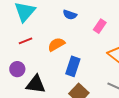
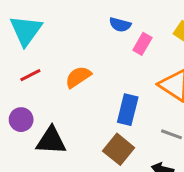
blue semicircle: (70, 15) -> (120, 25), moved
blue rectangle: (73, 66) -> (128, 110), moved

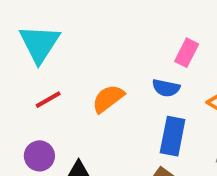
blue semicircle: (120, 25) -> (166, 88), moved

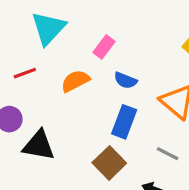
cyan triangle: (39, 44) -> (48, 28), moved
pink rectangle: (187, 53) -> (104, 47), moved

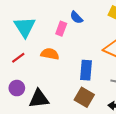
blue semicircle: (125, 80) -> (76, 17), moved, turned 40
orange semicircle: (75, 81) -> (50, 54), turned 54

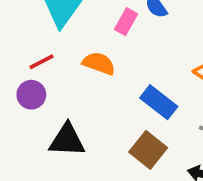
blue rectangle: (86, 70) -> (159, 102), turned -66
purple circle: (17, 88) -> (31, 95), moved

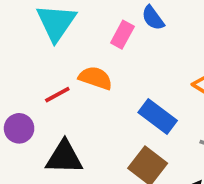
red line: (42, 62) -> (57, 95), moved
purple circle: (31, 95) -> (19, 128), moved

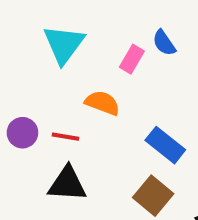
red line: (57, 95) -> (65, 137), moved, turned 36
purple circle: (19, 128) -> (22, 133), moved

